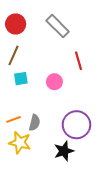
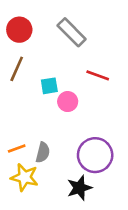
red line: (79, 61) -> (98, 75), turned -54
cyan square: (21, 79) -> (49, 86), moved

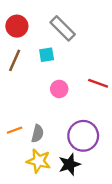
red line: (98, 75) -> (98, 83), moved
cyan square: (49, 86) -> (47, 55), moved
yellow star: (25, 177) -> (39, 161), moved

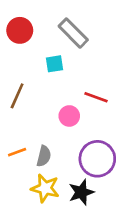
brown line: (15, 60) -> (17, 96), moved
red line: (98, 83) -> (96, 97), moved
pink circle: (59, 89) -> (69, 116), moved

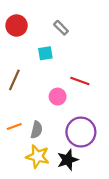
gray rectangle: (73, 33) -> (61, 28), size x0.6

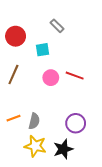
red circle: (17, 26) -> (16, 36), moved
pink circle: (58, 97) -> (51, 78), moved
purple circle: (81, 132) -> (76, 123), size x0.7

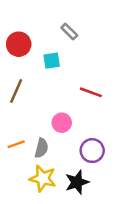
pink circle: (51, 78) -> (62, 123), moved

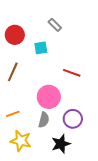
pink circle: (62, 123) -> (49, 97), size x1.5
gray semicircle: (41, 148) -> (44, 120), moved
yellow star: (43, 178) -> (21, 141), moved

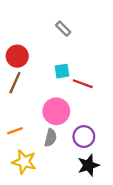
red circle: (15, 35) -> (17, 56), moved
cyan square: (41, 48) -> (62, 71), moved
black star: (61, 144) -> (88, 165), moved

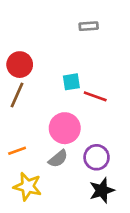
gray rectangle: (63, 29) -> (89, 26), moved, turned -49
gray semicircle: (51, 138) -> (58, 159), turned 36

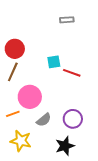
pink circle: (65, 128) -> (30, 97), moved
black star: (102, 190) -> (65, 146), moved

